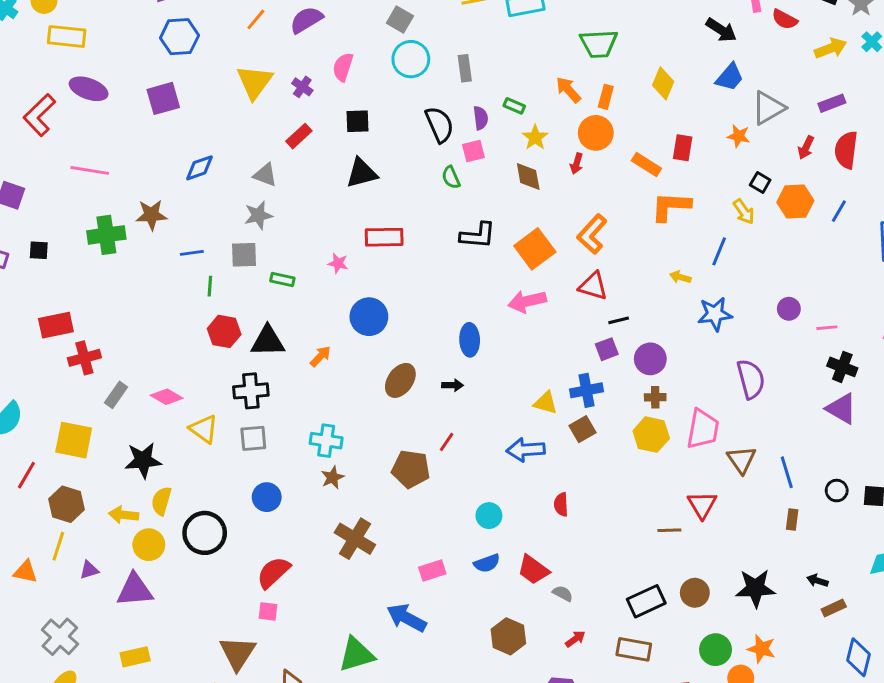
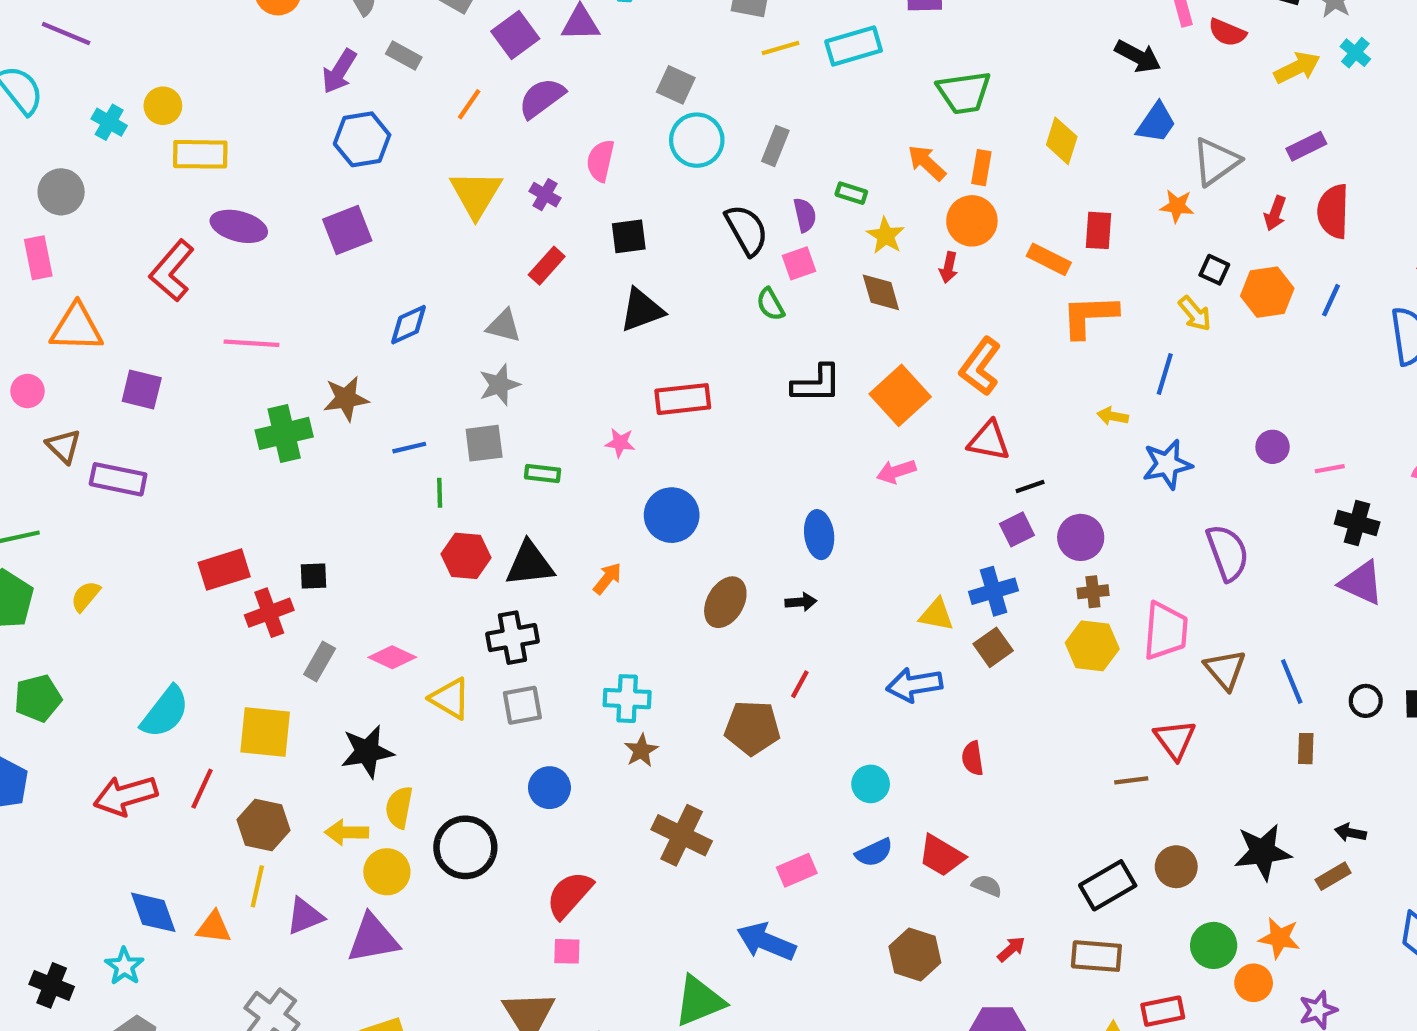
gray rectangle: (465, 68) -> (775, 146), turned 35
black square: (39, 250) -> (314, 576), moved
pink arrow: (527, 301) -> (896, 472), size x0.7
purple triangle: (89, 570) -> (305, 916), size x1.4
brown rectangle: (834, 608) -> (1333, 876), moved

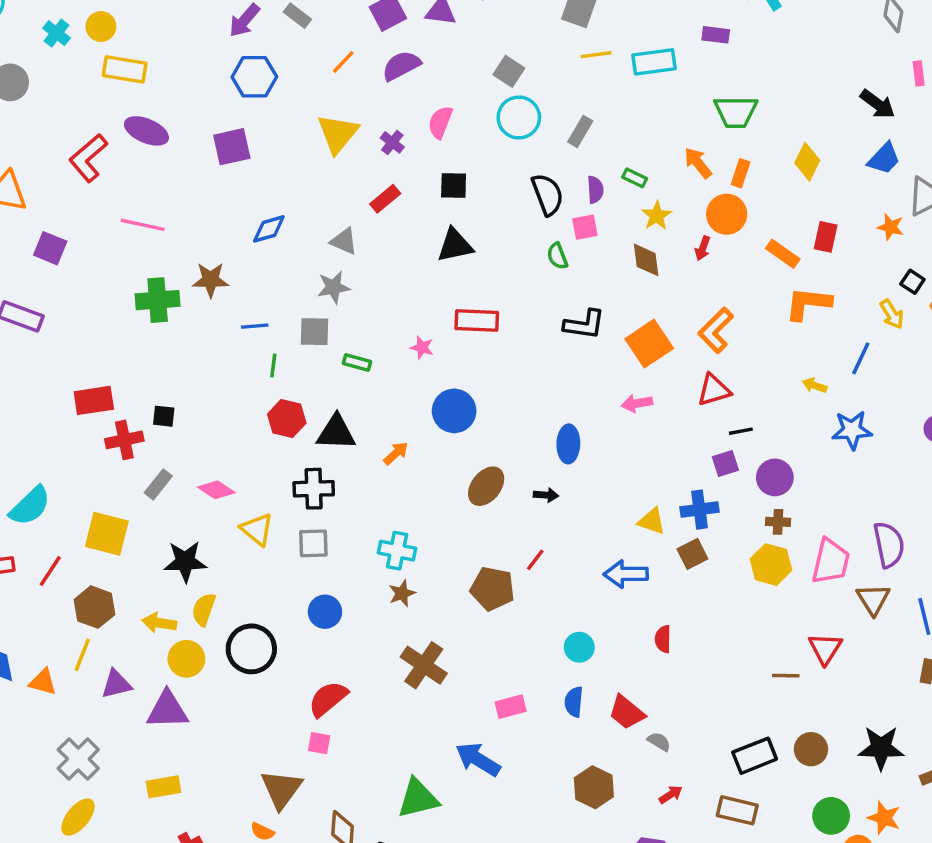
red triangle: (989, 441) -> (714, 390), turned -36
purple semicircle: (1228, 553) -> (889, 545), moved
blue semicircle: (874, 852) -> (574, 702), turned 112

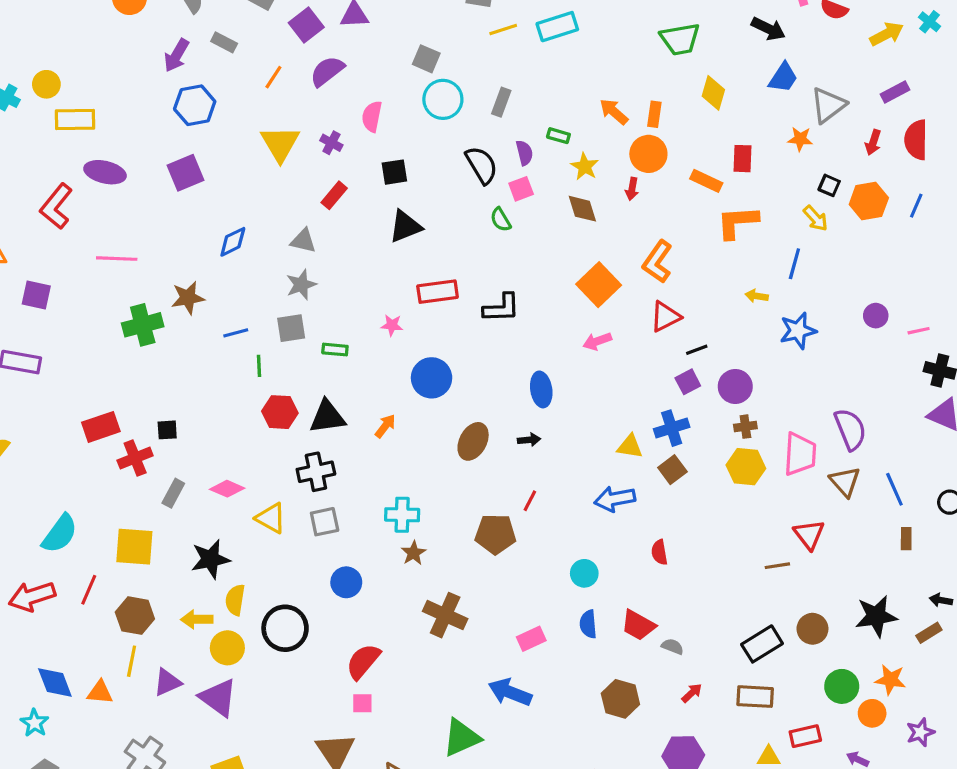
green trapezoid: (736, 112) -> (680, 39), moved
black L-shape: (584, 324) -> (501, 308), moved
purple triangle: (167, 710) -> (218, 698), turned 48

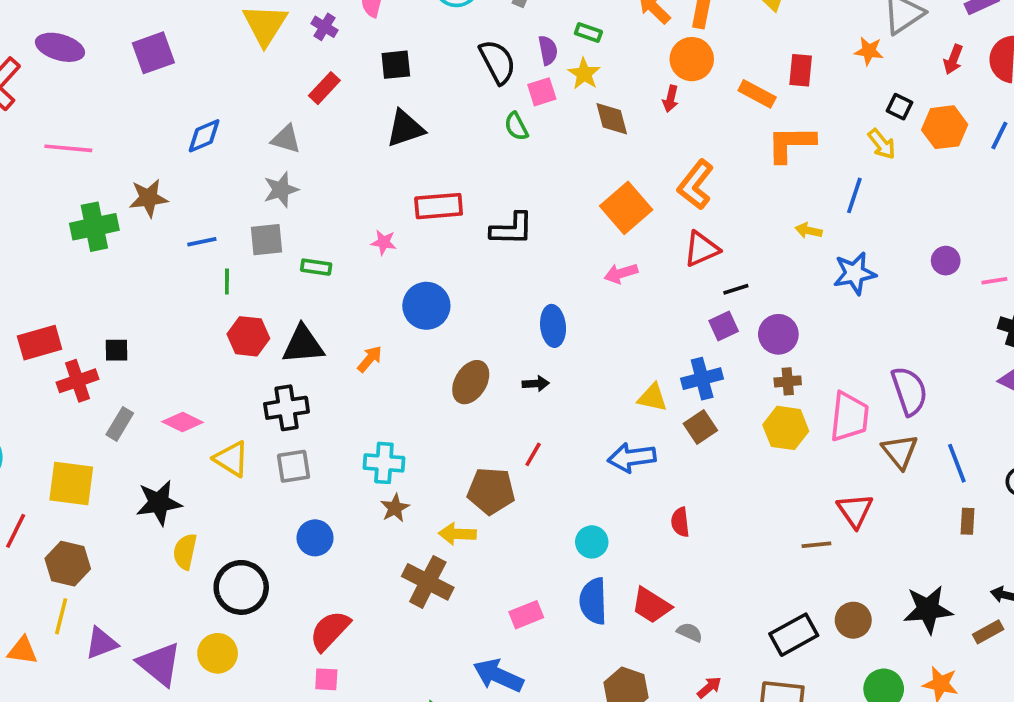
yellow star: (585, 167) -> (584, 74), moved
yellow arrow: (197, 619) -> (457, 534), moved
blue semicircle: (588, 624) -> (593, 601), size x1.4
yellow circle: (227, 648) -> (218, 653), moved

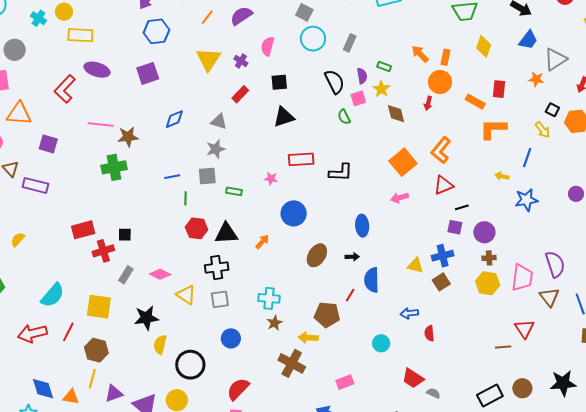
brown star: (148, 198) -> (128, 137), moved
purple square: (724, 326) -> (455, 227), turned 35
blue arrow: (632, 457) -> (409, 313), moved, size x0.7
blue semicircle: (593, 601) -> (372, 280), moved

